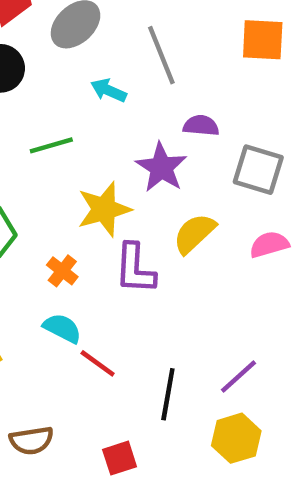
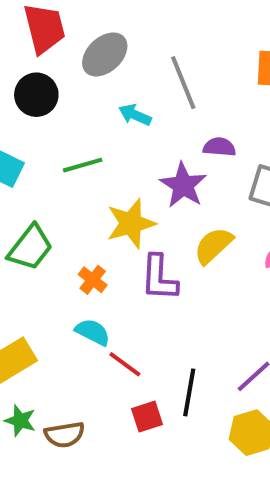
red square: (120, 458) -> (147, 417), moved

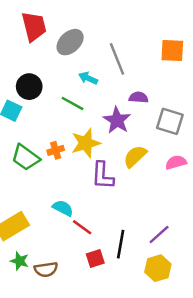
black circle: (36, 95) -> (29, 87), moved
green line: (83, 165) -> (72, 103), moved, turned 45
green trapezoid: (30, 248) -> (26, 158), turned 88
orange cross: (93, 280) -> (56, 150), moved, turned 35

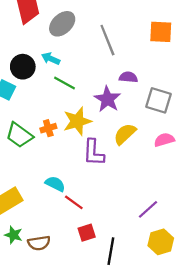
cyan arrow: (88, 78) -> (51, 59), moved
black line: (121, 244) -> (111, 251), moved
yellow hexagon: (158, 268) -> (161, 242), moved

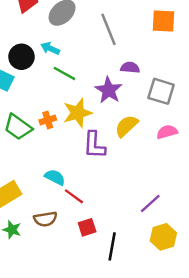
brown semicircle: (39, 243) -> (45, 219), moved

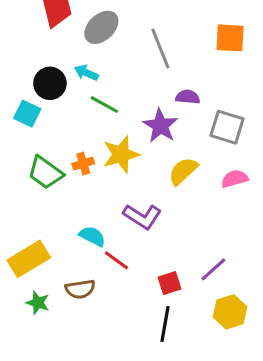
purple L-shape: (94, 145) -> (142, 216), moved, turned -60
red square: (87, 227) -> (169, 283), moved

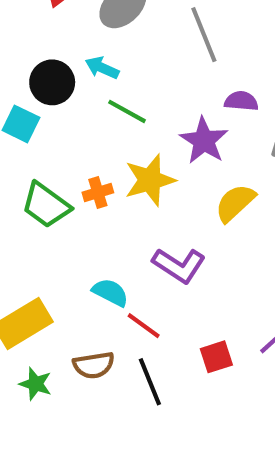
black line: (165, 324) -> (150, 382), moved, turned -32

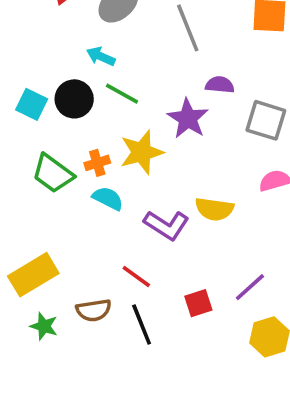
black circle: (52, 82) -> (74, 99), moved
yellow semicircle: (235, 203) -> (214, 209), moved, turned -129
cyan semicircle: (110, 292) -> (108, 198), moved

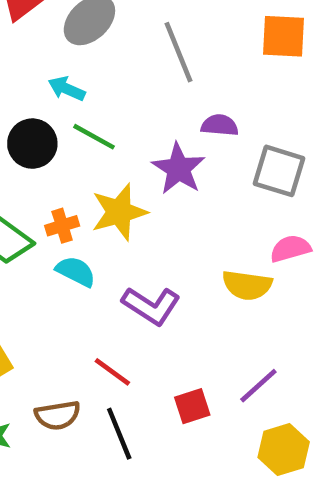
yellow semicircle: (214, 209) -> (247, 285), moved

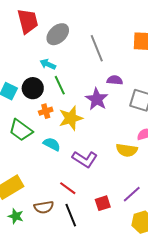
green line: (94, 137) -> (60, 85), turned 36
orange cross: (62, 226) -> (46, 111), moved

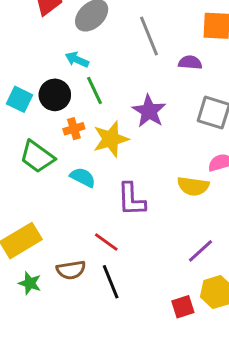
purple semicircle: (115, 80) -> (190, 63), moved
purple L-shape: (85, 159) -> (131, 199), turned 55
red square: (103, 203) -> (183, 307), moved

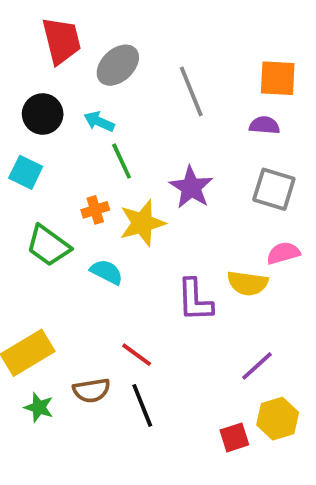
purple semicircle: (190, 63) -> (265, 125), moved
black circle: (55, 95) -> (43, 114), moved
purple L-shape: (131, 199) -> (195, 300), moved

